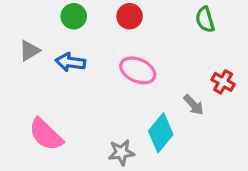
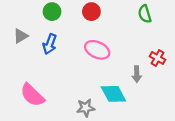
blue arrow: (70, 62) -> (50, 44), turned -78
gray arrow: (194, 105) -> (137, 74), turned 42
cyan diamond: (161, 133) -> (113, 94), turned -68

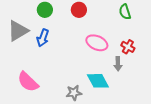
gray triangle: (21, 36) -> (18, 31), size x1.6
pink ellipse: (97, 50) -> (97, 43), moved
red cross: (157, 58) -> (128, 47), moved

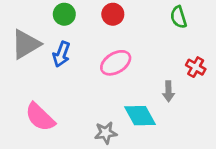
pink ellipse: (97, 43) -> (116, 63), moved, turned -55
red cross: (128, 47) -> (196, 67), moved

